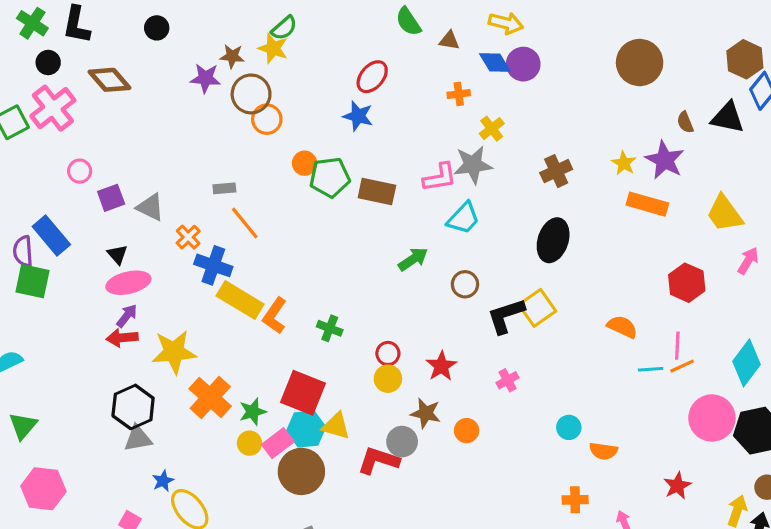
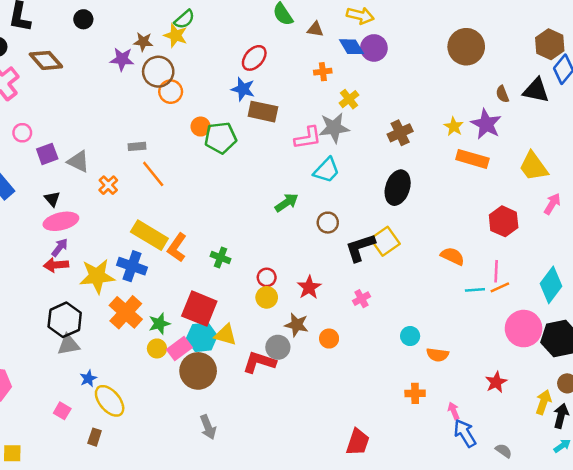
brown rectangle: (377, 191) -> (263, 112), moved
blue cross: (213, 265) -> (132, 266), moved

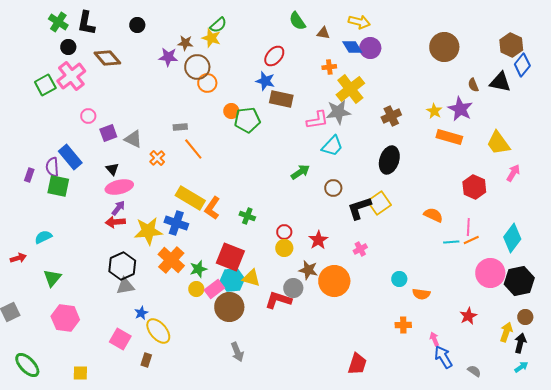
yellow cross: (349, 99) -> (350, 89), size x1.8
orange circle: (329, 339) -> (334, 281), size x2.0
pink square: (62, 411) -> (120, 339), size x1.5

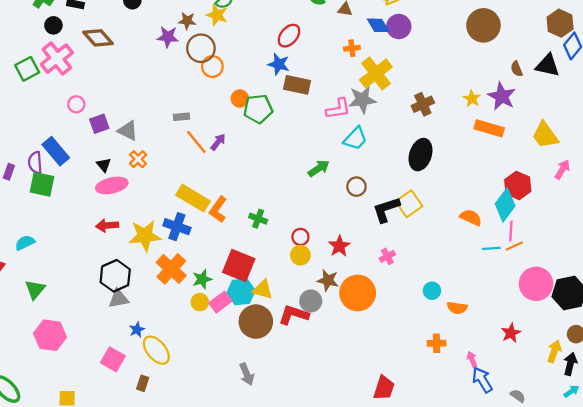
orange cross: (157, 158) -> (138, 159), moved
purple arrow: (118, 208) -> (218, 142), moved
cyan diamond: (512, 238) -> (505, 205), moved
brown circle: (229, 307) -> (256, 322), moved

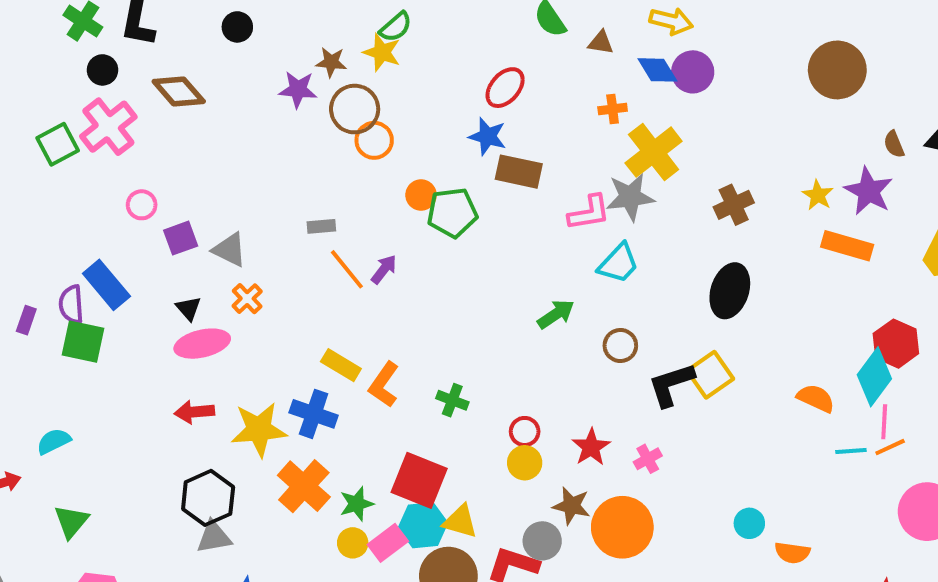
yellow rectangle: (193, 198) -> (341, 365), size x0.7
pink cross: (387, 256) -> (648, 459), moved

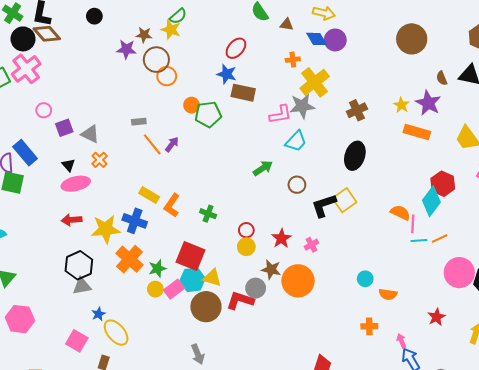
black circle: (103, 70) -> (23, 39), size x1.5
brown diamond: (179, 91) -> (47, 34), moved
pink line: (884, 422) -> (413, 224), moved

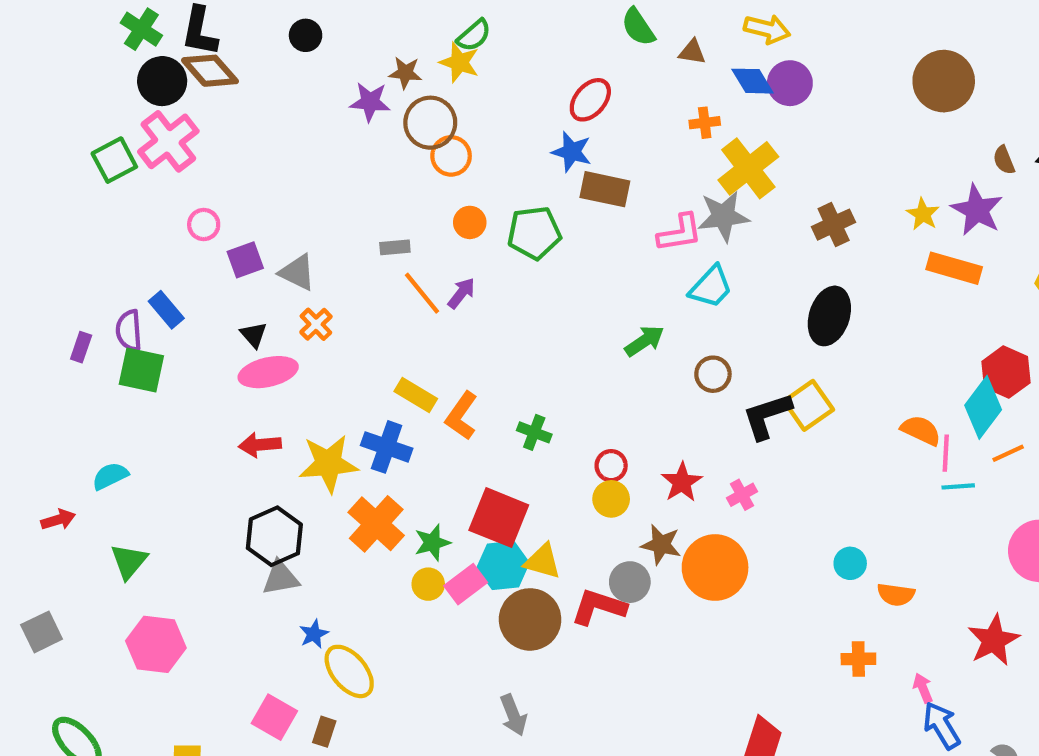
orange circle: (192, 105) -> (470, 222), moved
blue rectangle: (25, 153) -> (166, 310), size x0.7
orange line: (440, 238) -> (1008, 453), moved
red star: (437, 317) -> (994, 640), size x1.4
pink square: (77, 341) -> (274, 717), moved

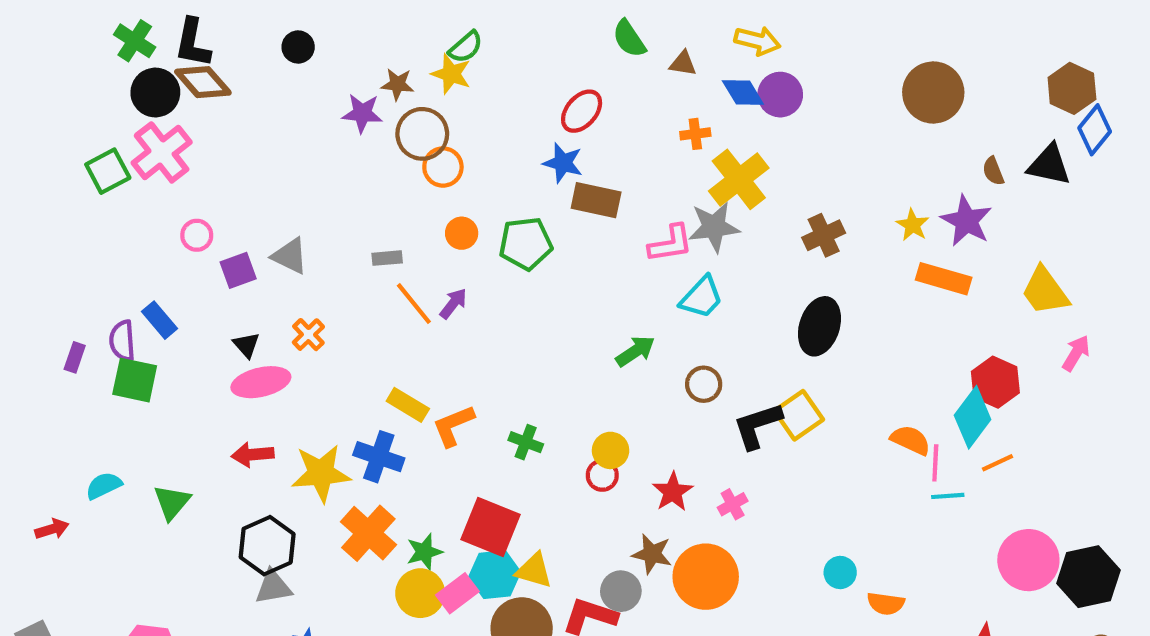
gray triangle: (297, 272) -> (290, 256), moved
orange L-shape: (461, 416) -> (453, 426), turned 33
yellow circle: (611, 499) -> (611, 450), moved
green triangle: (129, 561) -> (172, 502), moved
yellow circle: (428, 584) -> (420, 593), size x1.5

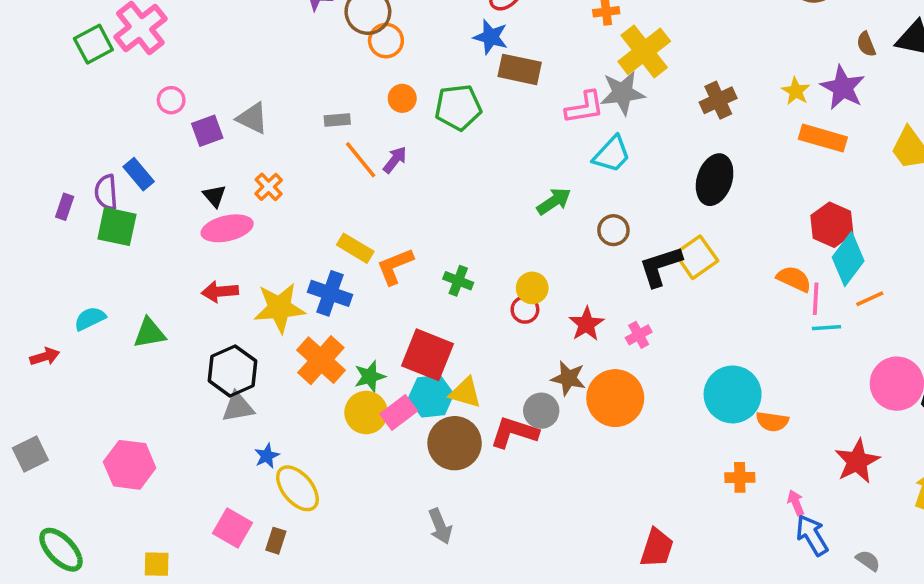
red hexagon: (995, 382) -> (832, 225), moved
green triangle: (172, 502) -> (149, 333), turned 40
cyan circle: (840, 572) -> (733, 394), size x2.0

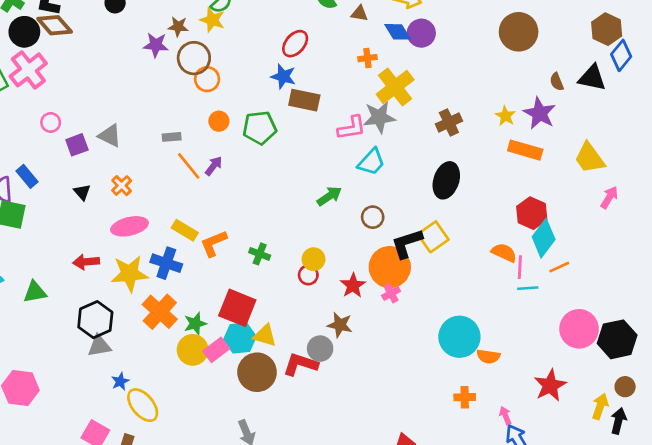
pink ellipse: (227, 228) -> (130, 226), moved
orange circle: (615, 398) -> (390, 267), moved

